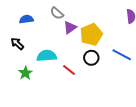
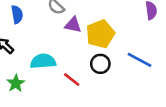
blue semicircle: (26, 19) -> (17, 14), turned 88
purple triangle: (70, 27) -> (73, 25), turned 48

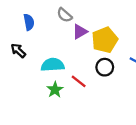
purple triangle: (73, 25) -> (80, 32), turned -42
green star: (16, 83) -> (55, 90), moved

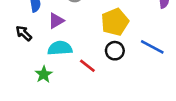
purple triangle: (80, 32) -> (56, 21), moved
green star: (55, 90) -> (44, 74), moved

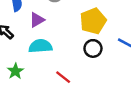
red line: (87, 66) -> (63, 77), moved
green star: (44, 74) -> (15, 71), moved

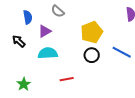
green star: (15, 71) -> (24, 84), moved
red line: (63, 77) -> (67, 79), turned -48

